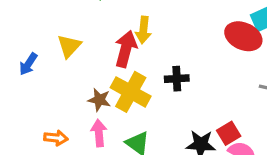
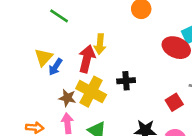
blue arrow: (28, 64) -> (56, 67), moved
red square: (229, 133) -> (174, 102), moved

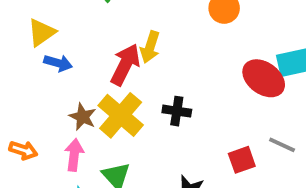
yellow triangle: (44, 57) -> (42, 32), moved
blue arrow: (56, 67) -> (58, 63), moved, turned -120

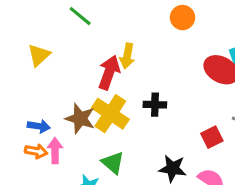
blue arrow: (58, 63) -> (39, 126), moved
brown star: (83, 117) -> (80, 119), size x1.4
pink arrow: (74, 155) -> (55, 151), moved

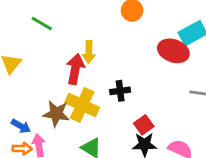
blue arrow: (39, 126) -> (21, 126), turned 30
red square: (212, 137) -> (144, 125), moved

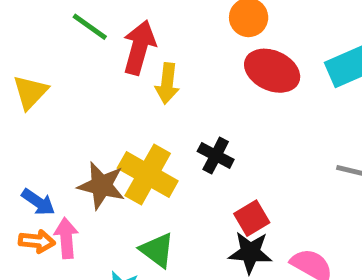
red ellipse: (173, 51) -> (272, 71), moved
red arrow: (75, 69) -> (139, 47), moved
black cross: (120, 91) -> (216, 155), turned 30

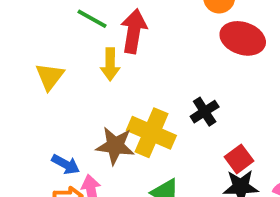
yellow arrow: (167, 83) -> (110, 64), moved
black cross: (216, 155) -> (205, 112), turned 36

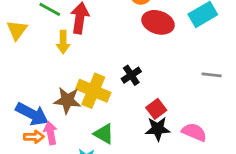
yellow triangle: (50, 76) -> (17, 30), moved
blue arrow: (66, 164) -> (32, 114), size x1.6

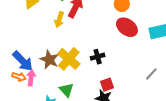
gray line: (212, 75) -> (151, 74), turned -72

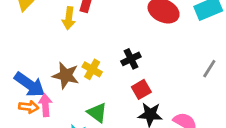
yellow cross: (69, 59) -> (92, 69), size x0.6
red square: (107, 85) -> (141, 89), moved

